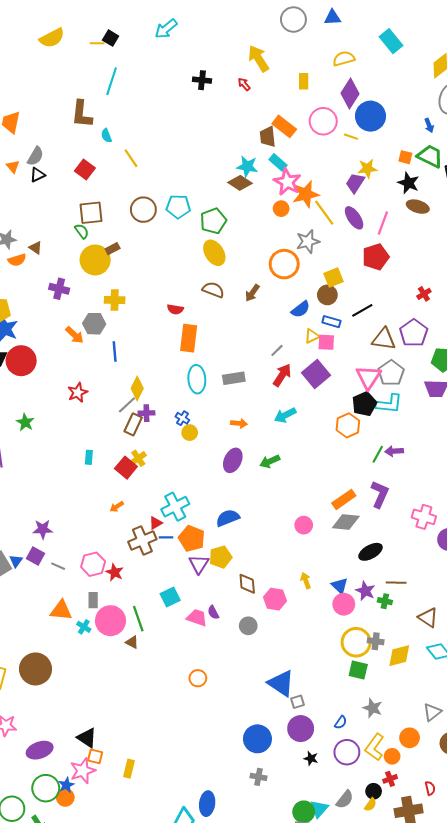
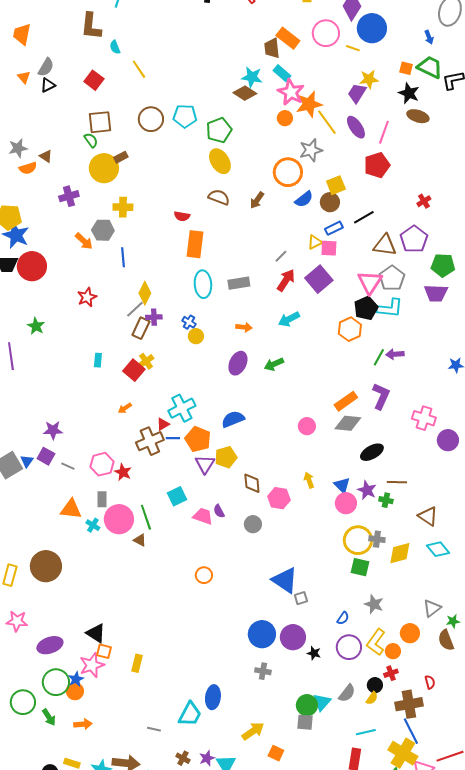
purple cross: (59, 289) -> (69, 196), turned -30
blue semicircle: (301, 309) -> (304, 199), moved
blue rectangle: (331, 322) -> (334, 228), turned -42
purple circle: (301, 729) -> (293, 637), moved

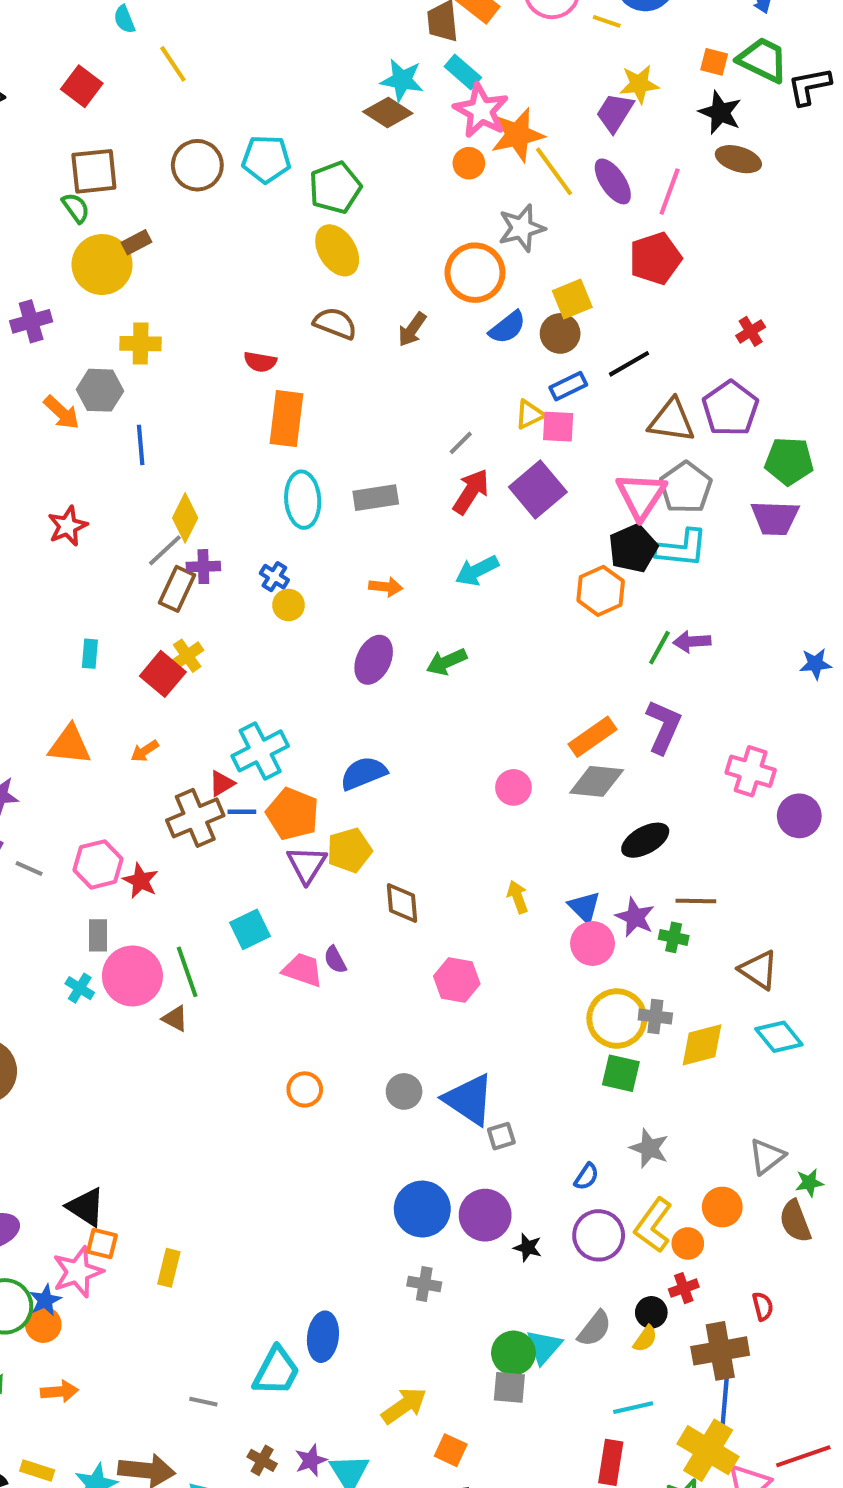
pink hexagon: (279, 498) -> (457, 980), moved
orange triangle: (71, 509) -> (70, 745), moved
gray circle: (253, 524) -> (404, 1091), moved
blue line: (411, 731) -> (724, 1406), turned 32

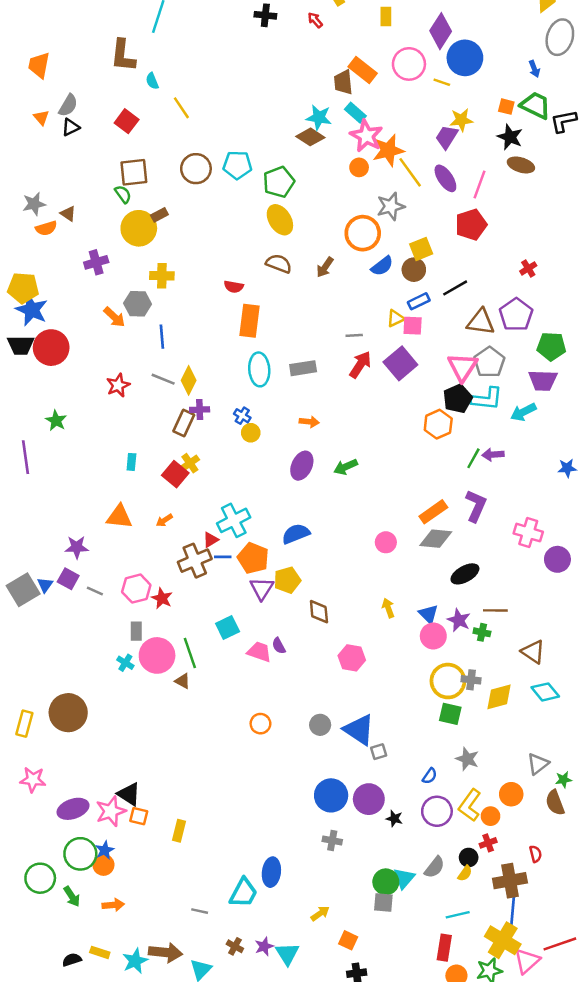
gray line: (461, 443) -> (354, 335), turned 42
gray line: (165, 550) -> (163, 379), moved, turned 65
cyan arrow: (477, 571) -> (523, 412), moved
pink star: (78, 1272) -> (111, 811), moved
yellow arrow: (404, 1406) -> (320, 913), size x0.7

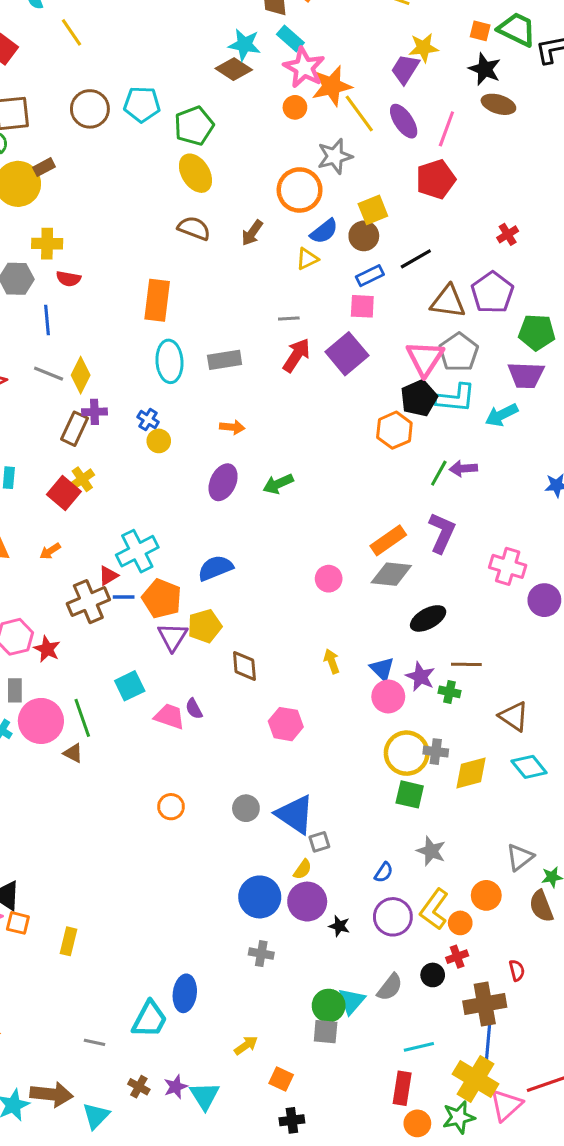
red semicircle: (234, 287) -> (68, 279), moved
yellow triangle: (396, 318) -> (307, 259), moved
yellow semicircle: (465, 873) -> (303, 869), moved

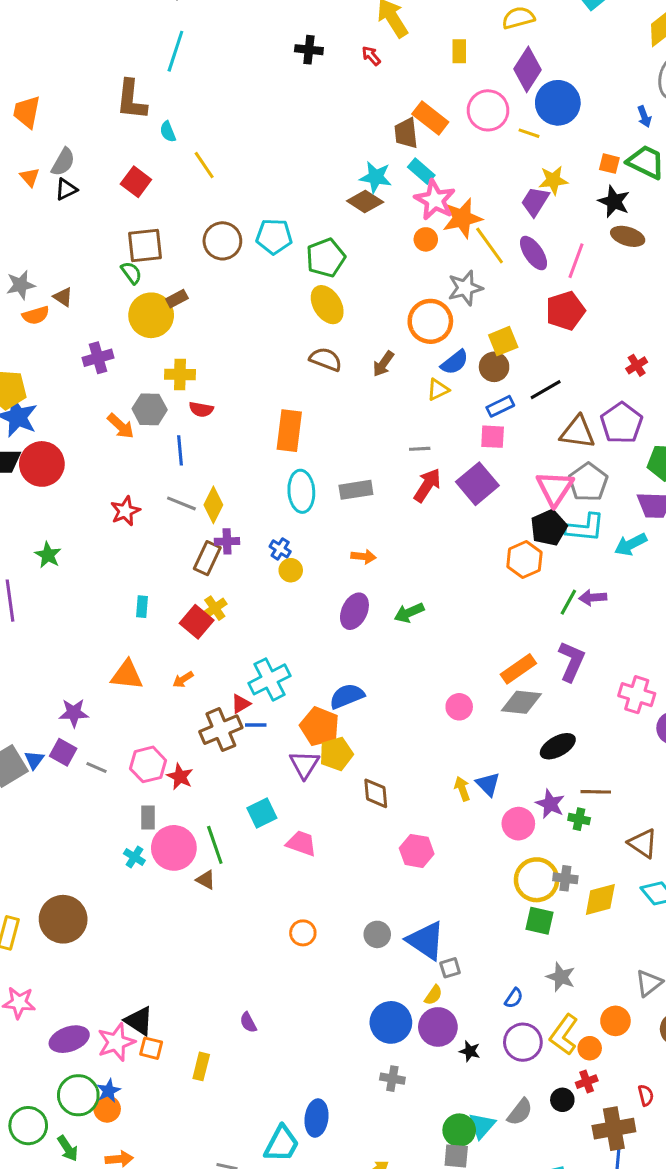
orange pentagon: (162, 599) -> (320, 727), moved
blue triangle: (382, 669) -> (488, 784), moved
purple semicircle: (194, 709) -> (248, 1022), moved

